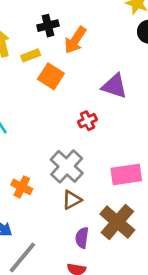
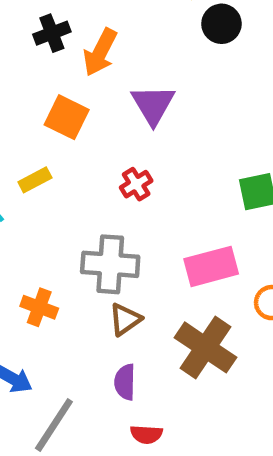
yellow rectangle: (31, 55) -> (35, 180), moved
purple triangle: (114, 86) -> (153, 105), moved, turned 48
gray cross: (67, 166) -> (110, 264), turned -32
purple semicircle: (82, 238) -> (125, 382), moved

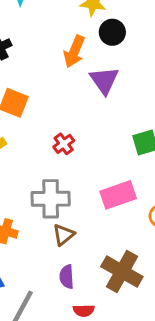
orange arrow: (100, 52) -> (74, 51), moved
purple triangle: (153, 105) -> (104, 80), moved
brown cross: (205, 347) -> (122, 272), moved

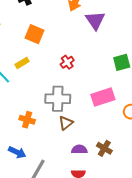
brown cross: (122, 272) -> (104, 148), size x0.6
purple semicircle: (67, 277) -> (79, 149), moved, turned 91

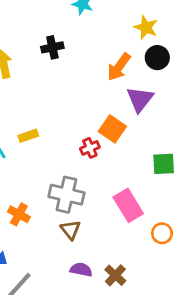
orange square: (34, 34) -> (112, 129), moved
pink rectangle: (103, 97) -> (128, 205), turned 65
brown triangle: (66, 123) -> (70, 230), turned -42

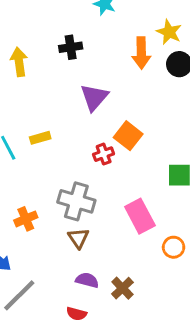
orange arrow: (119, 67) -> (141, 53), moved, turned -40
purple triangle: (140, 99) -> (94, 97), moved
orange cross: (19, 214) -> (26, 219), turned 35

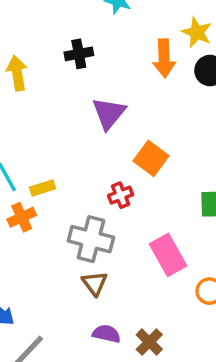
yellow rectangle: (40, 138) -> (43, 188), moved
red cross: (104, 154) -> (120, 195), moved
orange cross: (26, 219) -> (22, 217), moved

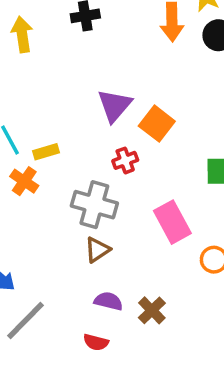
purple triangle: (109, 113) -> (115, 105), moved
orange cross: (22, 217) -> (24, 181), turned -32
brown triangle: (95, 283) -> (97, 250), turned 32

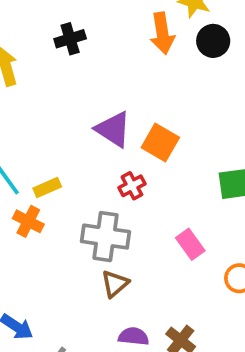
purple triangle: (115, 105) -> (113, 129), turned -30
pink rectangle: (172, 222) -> (190, 244), size x0.7

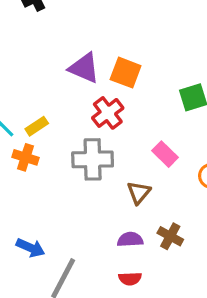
red cross: (132, 186) -> (108, 113), size x1.4
brown triangle: (115, 284) -> (139, 193), moved

